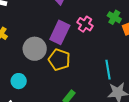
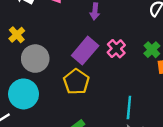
gray circle: (35, 49) -> (35, 59), moved
cyan circle: (19, 81) -> (24, 94), size x1.6

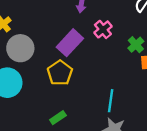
pink cross: (116, 49) -> (103, 29), moved

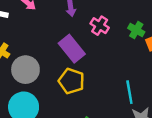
purple rectangle: (70, 43) -> (72, 49), turned -64

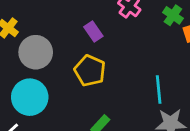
purple rectangle: (72, 49) -> (93, 32), size x0.6

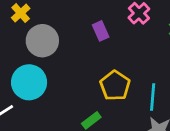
yellow pentagon: (90, 71) -> (115, 86), moved

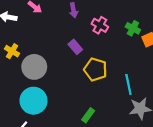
yellow pentagon: (115, 86) -> (95, 69), moved

